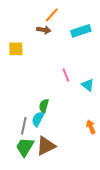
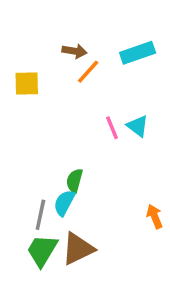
orange line: (52, 15) -> (88, 72), moved
cyan triangle: (88, 85) -> (138, 126), moved

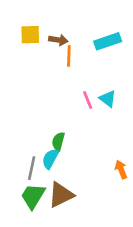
orange line: (88, 72) -> (69, 56), turned -40
yellow square: (27, 83) -> (30, 35), moved

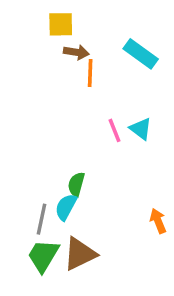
yellow square: (30, 35) -> (61, 24), moved
cyan rectangle: (108, 41) -> (141, 54), turned 55

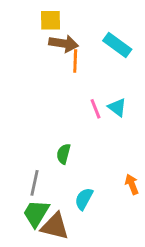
brown arrow: (76, 52) -> (64, 44), size x1.4
cyan semicircle: (66, 207) -> (84, 199), moved
brown triangle: (80, 254) -> (55, 226), moved, turned 40

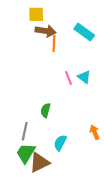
brown triangle: (55, 226) -> (39, 162), turned -40

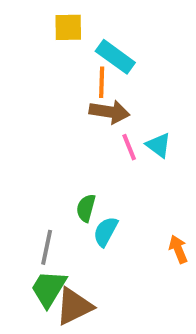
brown arrow: (46, 31) -> (109, 112), moved
cyan rectangle: (84, 32) -> (115, 57), moved
cyan semicircle: (60, 143) -> (106, 232), moved

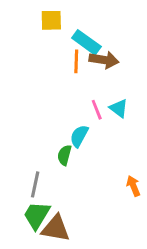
brown arrow: (109, 112) -> (104, 60), moved
cyan semicircle: (106, 232) -> (79, 136), moved
brown triangle: (74, 306) -> (56, 228), turned 36

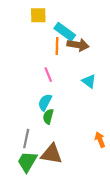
pink line: (97, 110) -> (48, 75), moved
cyan semicircle: (79, 136) -> (45, 102), moved
brown triangle: (56, 228) -> (52, 154), moved

